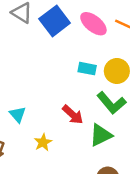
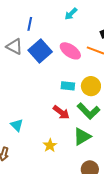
red arrow: (73, 115) -> (61, 112), moved
yellow star: (43, 142) -> (50, 145), moved

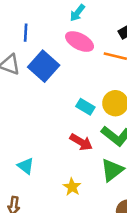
pink ellipse: (70, 51) -> (80, 42), moved
cyan rectangle: (68, 86) -> (85, 107), turned 32

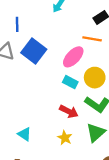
pink ellipse: (80, 42) -> (73, 57), moved, turned -70
yellow star: (72, 187) -> (65, 138), moved

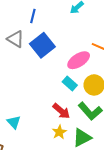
yellow star: (65, 138) -> (59, 132), moved

